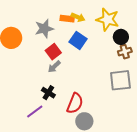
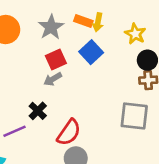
yellow arrow: (78, 17) -> (98, 22), turned 64
yellow star: (108, 19) -> (135, 34), size x0.7
gray star: (44, 29) -> (51, 27), turned -30

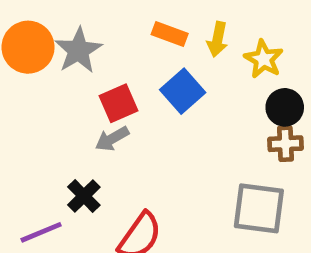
yellow arrow: (98, 22) -> (217, 39), moved
gray star: (51, 27) -> (78, 50), moved

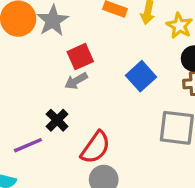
blue square: (183, 91) -> (141, 76), moved

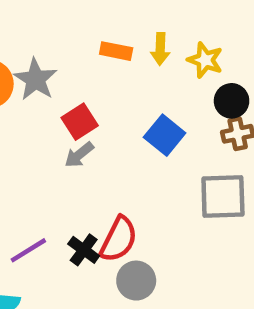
black cross: (57, 120) -> (84, 250), moved

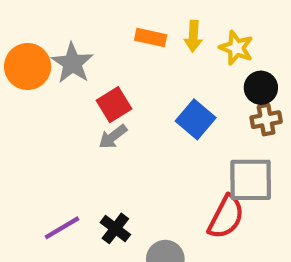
red semicircle: (119, 239) -> (226, 217), moved

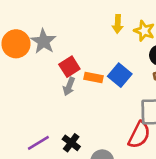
orange rectangle: (151, 37) -> (94, 77), moved
gray arrow: (113, 137) -> (69, 86), turned -30

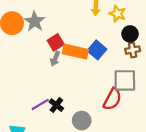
orange rectangle: (94, 77) -> (75, 52), size x1.6
purple line: (38, 143) -> (40, 104), moved

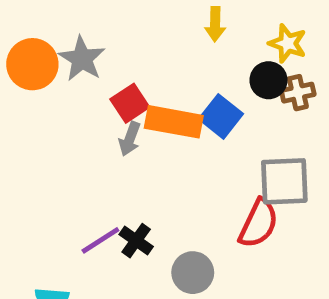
yellow star: (118, 14) -> (288, 43), moved
black circle: (130, 34) -> (268, 80), moved
brown cross: (133, 50) -> (298, 93), moved

